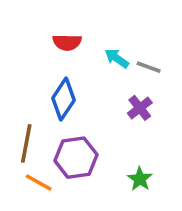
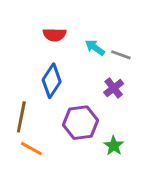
purple hexagon: (76, 158) -> (80, 123), moved

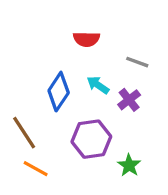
red semicircle: (55, 35) -> (86, 39), moved
cyan arrow: (95, 48) -> (98, 85), moved
brown line: (21, 117) -> (24, 133), turned -44

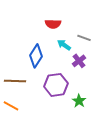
cyan arrow: (98, 85) -> (64, 45), moved
brown line: (24, 133) -> (15, 81), turned -55
orange line: (36, 169) -> (11, 106), moved

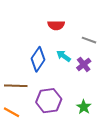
cyan arrow: (64, 45) -> (64, 56), moved
purple hexagon: (56, 85) -> (49, 101), moved

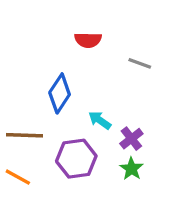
cyan arrow: (64, 56) -> (100, 120), moved
purple cross: (84, 64) -> (131, 139), moved

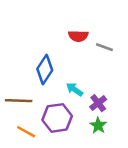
red semicircle: (88, 40) -> (78, 36), moved
orange line: (18, 177) -> (26, 132), moved

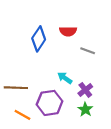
gray line: (104, 47) -> (88, 51), moved
blue diamond: (45, 70) -> (39, 39), moved

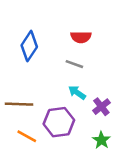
blue diamond: (39, 39) -> (29, 46), moved
gray line: (88, 51) -> (74, 64), moved
green star: (85, 109) -> (101, 140), moved

